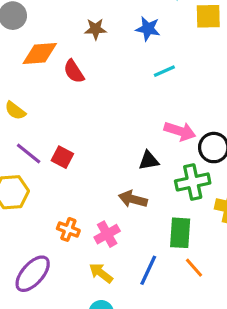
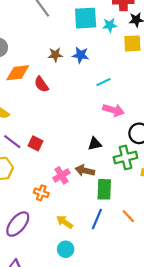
blue star: (148, 29) -> (81, 55), moved
pink arrow: (180, 131) -> (113, 110), moved
green rectangle: (180, 233) -> (104, 189), moved
pink cross: (107, 234) -> (61, 175), moved

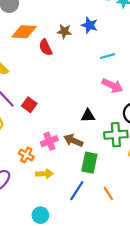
brown star: (55, 55) -> (64, 31), moved
yellow arrow: (65, 222) -> (44, 174), moved, turned 133

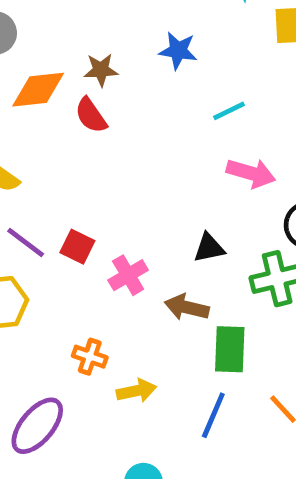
brown star: (64, 31) -> (101, 70), moved
pink cross: (49, 141) -> (128, 275), moved

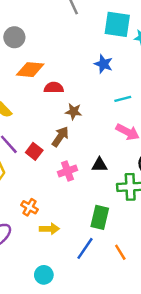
brown star: (101, 70) -> (74, 112), moved
red semicircle: (91, 115) -> (54, 88), turned 114
pink cross: (128, 275) -> (68, 171), moved
brown arrow: (187, 307) -> (60, 137), moved, turned 100

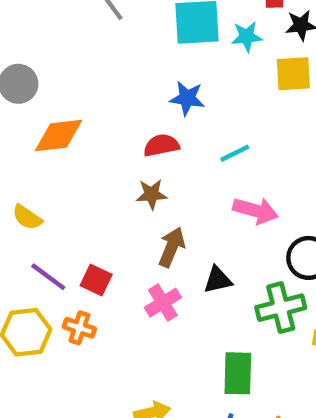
red semicircle: (54, 88) -> (161, 145), moved
brown arrow: (60, 137) -> (172, 247), moved
orange cross: (29, 207) -> (79, 328), moved

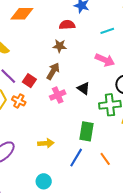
cyan line: (235, 153) -> (107, 31), moved
brown arrow: (172, 247) -> (53, 71), moved
black triangle: (218, 280) -> (84, 88), turned 40

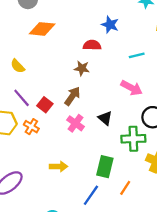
pink cross: (58, 95) -> (76, 123), turned -35
yellow arrow: (46, 143) -> (59, 166), moved
orange line: (105, 159) -> (125, 188), moved, turned 64

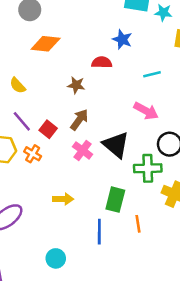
brown star: (82, 68) -> (76, 85), moved
black triangle: (105, 118) -> (116, 145), size x1.6
orange line: (125, 188) -> (138, 224), turned -42
blue line: (91, 195) -> (99, 232), turned -35

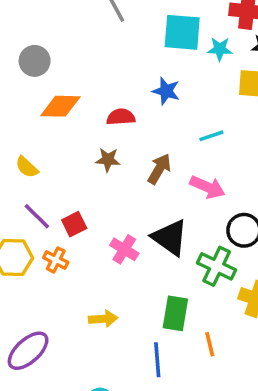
red semicircle: (102, 62) -> (121, 117), moved
brown arrow: (79, 120) -> (159, 169), moved
red square: (48, 129) -> (74, 224), turned 30
green cross: (148, 168) -> (217, 266), turned 32

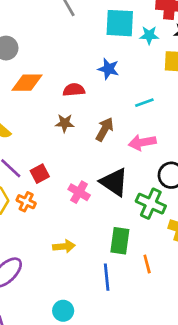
pink arrow: (207, 187) -> (142, 142), turned 148

